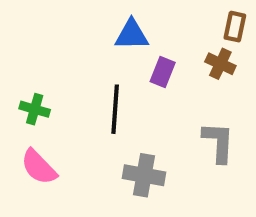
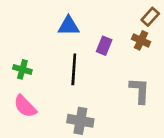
brown rectangle: (235, 27) -> (150, 17), turned 30
blue triangle: (132, 35) -> (69, 26), moved
gray cross: (144, 175) -> (80, 121), moved

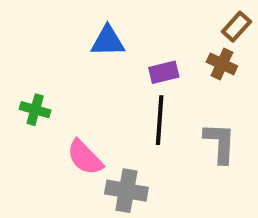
purple rectangle: (104, 46) -> (164, 72), turned 54
black line: (74, 69) -> (160, 120), moved
pink semicircle: (25, 106) -> (85, 157), moved

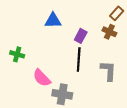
purple rectangle: (164, 72) -> (81, 36), turned -48

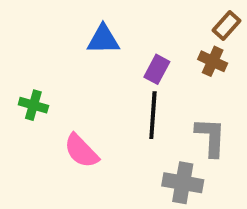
gray cross: (62, 94) -> (183, 183), moved

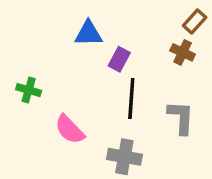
purple rectangle: (157, 69) -> (119, 59), moved
gray cross: (183, 183) -> (124, 157), moved

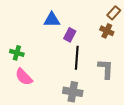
pink semicircle: (70, 129) -> (24, 77), moved

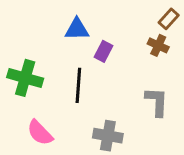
green cross: (17, 53) -> (25, 78), size x1.6
black line: (77, 58) -> (78, 85), moved
pink semicircle: (24, 77) -> (40, 133), moved

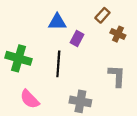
brown rectangle: (169, 19) -> (102, 15), moved

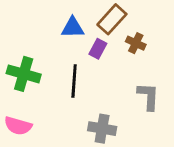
brown rectangle: (102, 15) -> (112, 19), moved, size x1.5
brown cross: (118, 34) -> (136, 43), moved
pink semicircle: (30, 99) -> (18, 126), moved, turned -30

